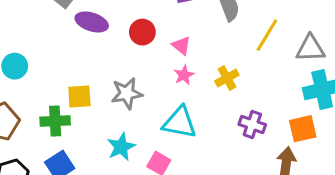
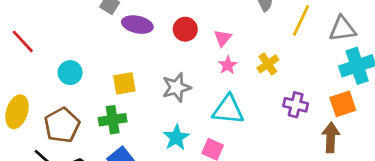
pink triangle: (181, 46) -> (223, 38), turned 36
yellow square: (79, 96) -> (124, 83), moved

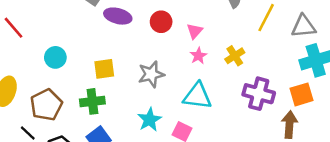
purple cross: (296, 105) -> (259, 94), size x1.4

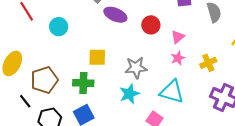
cyan circle: (55, 57) -> (59, 27), moved
cyan star: (150, 120) -> (129, 94), moved

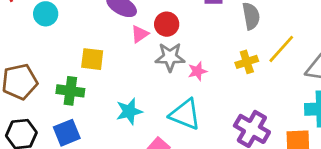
pink triangle: (178, 37) -> (140, 34), moved
yellow cross: (208, 63) -> (247, 62), moved
gray star: (136, 68) -> (170, 57), moved

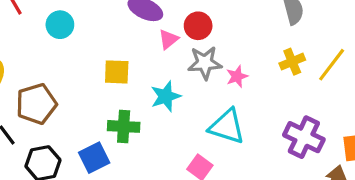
yellow line: (281, 49) -> (332, 65), moved
green cross: (70, 91) -> (124, 126), moved
cyan star: (129, 111) -> (166, 96), moved

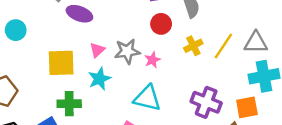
red circle: (198, 26) -> (161, 24), moved
pink triangle: (168, 39) -> (97, 50), moved
yellow square: (117, 72) -> (61, 63), size x1.4

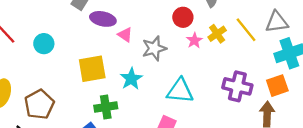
yellow line: (223, 46) -> (246, 30), turned -64
pink triangle: (97, 50) -> (125, 35), moved, turned -35
pink star: (152, 60) -> (194, 40), moved

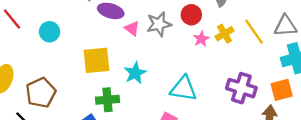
gray star: (154, 48) -> (159, 24), moved

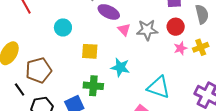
cyan circle: (50, 32) -> (63, 27), moved
yellow square: (96, 60) -> (90, 51), size x0.7
cyan star: (135, 73) -> (120, 67), turned 30

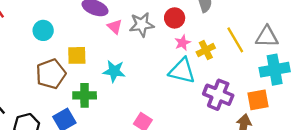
yellow cross: (201, 47) -> (206, 50), moved
brown pentagon: (39, 70) -> (51, 74), moved
cyan triangle: (159, 87) -> (182, 71), moved

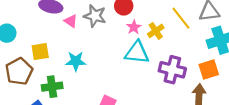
gray star: (142, 25) -> (95, 16), turned 30

